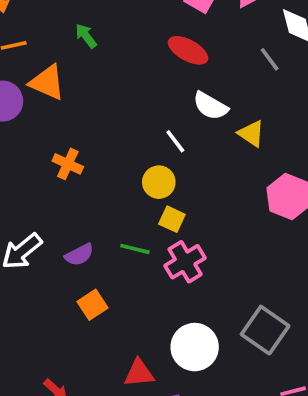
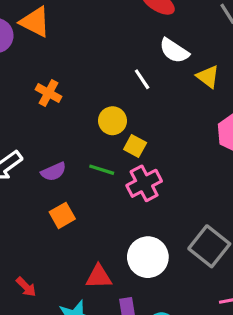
yellow circle: (159, 182) -> (113, 121), moved

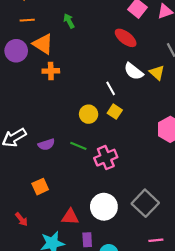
yellow triangle: (208, 77) -> (157, 73), moved
orange cross: (49, 93) -> (51, 71), moved, turned -35
yellow square: (135, 146) -> (115, 112), moved
orange square: (62, 215) -> (40, 187), moved

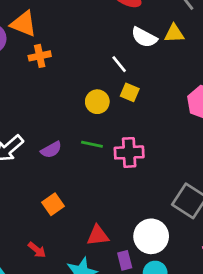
yellow triangle: (157, 73) -> (174, 34), turned -35
pink cross: (106, 158) -> (129, 152), turned 30
white circle: (104, 207) -> (151, 236), moved

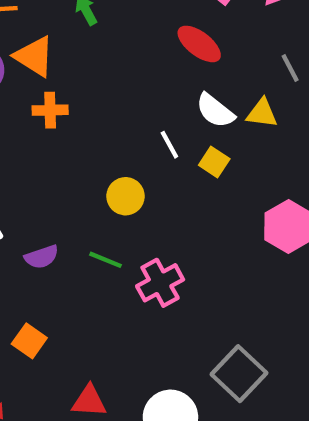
yellow square: (130, 92) -> (214, 162), moved
pink cross: (129, 152) -> (160, 283), turned -36
orange square: (53, 204) -> (29, 341), turned -30

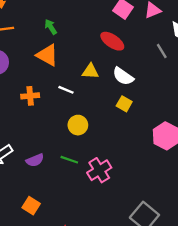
orange triangle: (34, 56) -> (47, 55), moved
orange cross: (50, 110) -> (30, 96), moved
yellow triangle: (262, 113) -> (90, 71), moved
white line: (169, 145) -> (66, 90), moved, turned -35

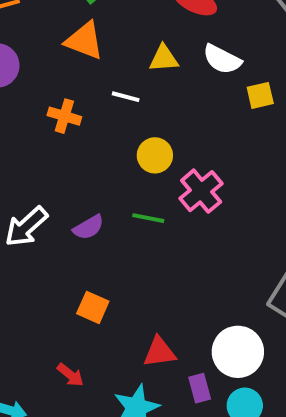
orange cross: (30, 96) -> (64, 116), turned 30
yellow square: (124, 104) -> (260, 95), moved, turned -35
pink cross: (99, 170) -> (201, 191), moved

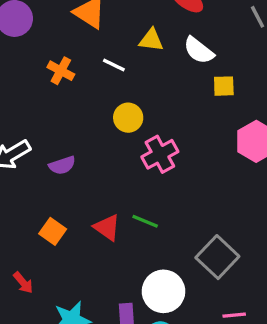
green line: (148, 218) -> (145, 221), moved
red triangle: (160, 352) -> (107, 227), moved, turned 32

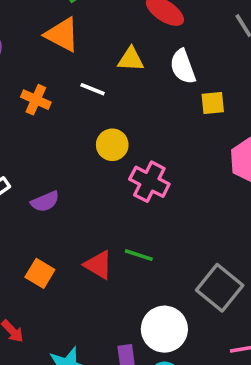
white semicircle: (199, 50) -> (183, 67), turned 36
pink cross: (160, 154) -> (149, 182), turned -30

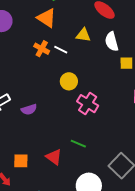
orange cross: (36, 100) -> (42, 49), moved
red triangle: (98, 265) -> (54, 157), moved
orange square: (40, 273) -> (21, 161), moved, turned -35

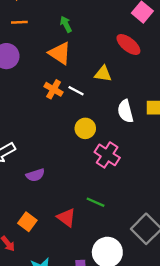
white semicircle: (112, 42) -> (125, 111), moved
purple semicircle: (29, 109) -> (35, 175), moved
orange square: (21, 161) -> (27, 222), turned 35

